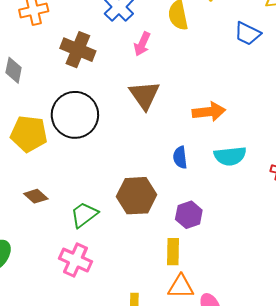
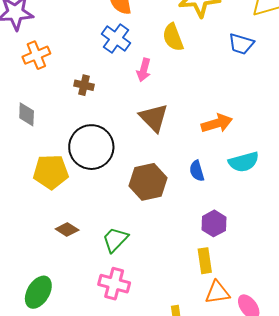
brown cross: (78, 50) -> (84, 85), size x0.6
brown hexagon: (137, 196) -> (148, 182), moved

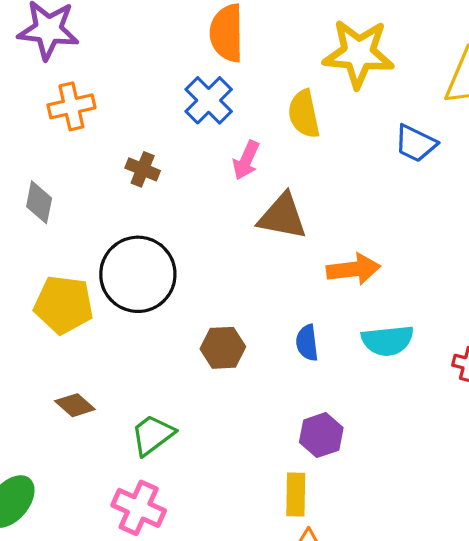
brown triangle: (154, 118) -> (282, 217), moved, turned -44
brown hexagon: (148, 182) -> (223, 348), size x0.7

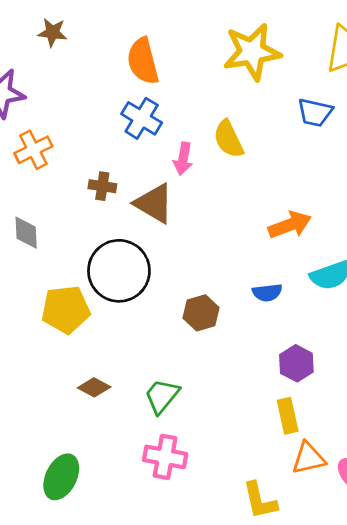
yellow semicircle: (304, 114) -> (228, 139), moved
brown triangle: (282, 217) -> (154, 203), moved, turned 33
blue semicircle: (307, 343) -> (267, 292), turned -76

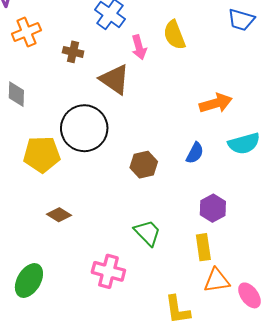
pink arrow: (183, 159) -> (139, 47), turned -30
brown cross: (102, 186) -> (73, 52), moved
blue semicircle: (267, 292) -> (195, 153), turned -60
green trapezoid: (162, 396) -> (147, 233), moved, turned 92

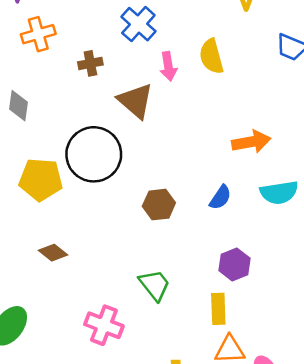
brown cross: (73, 52) -> (90, 63), turned -30

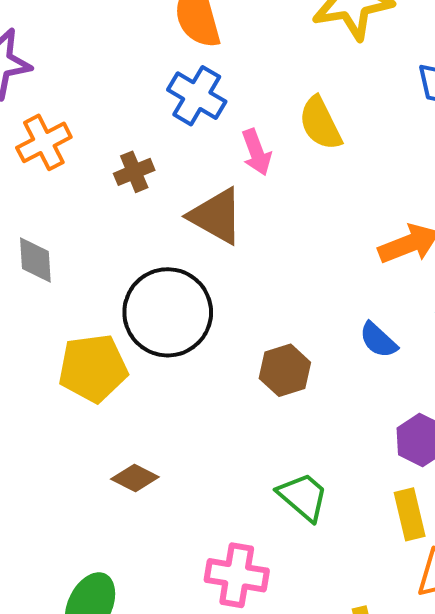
blue semicircle: (220, 197) -> (378, 340), turned 110

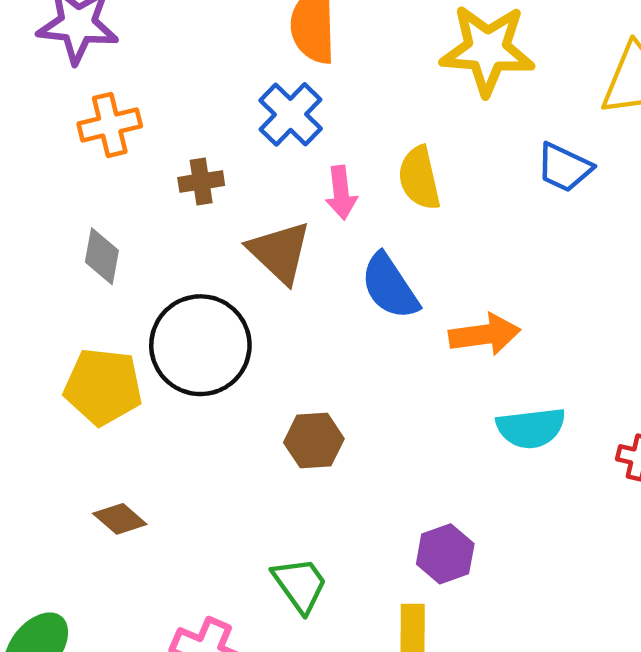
gray diamond: (35, 260) -> (102, 256), moved
blue semicircle: (378, 340) -> (390, 286), moved, size x1.5

